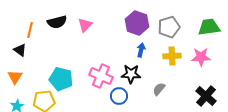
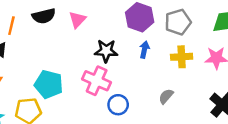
black star: (131, 74) -> (106, 51), moved

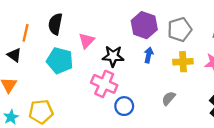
black semicircle: (44, 16) -> (55, 24), turned 115
pink triangle: (77, 20) -> (86, 41), moved
cyan pentagon: (49, 84) -> (60, 61), moved

